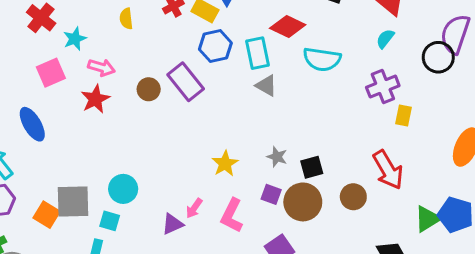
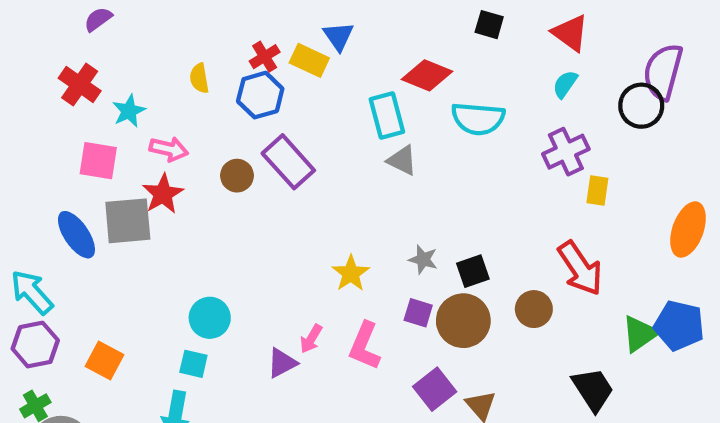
blue hexagon: (215, 46) -> (260, 95), moved
pink square: (51, 73) -> (98, 161), turned 36
gray square: (73, 202) -> (128, 221), moved

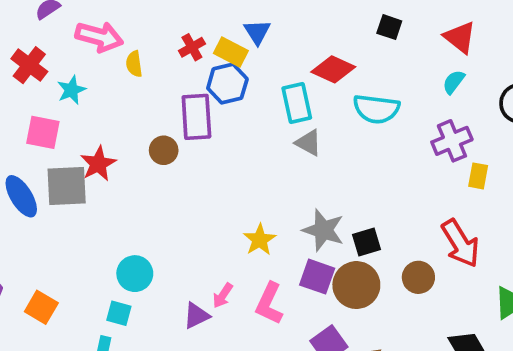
blue hexagon: (260, 95) -> (227, 84), moved
pink arrow: (169, 149) -> (99, 37), moved, size x1.4
purple rectangle: (288, 162) -> (196, 117), moved, turned 36
gray star: (423, 259) -> (323, 230), size x1.6
purple square: (418, 313) -> (317, 277), size x1.4

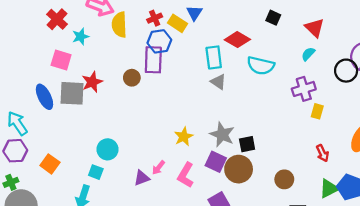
yellow semicircle: (134, 64) -> (119, 25), size x1.6
blue hexagon: (227, 84) -> (159, 41), moved
red arrow: (460, 243) -> (322, 153), moved, size x0.6
brown circle: (418, 277) -> (284, 179), moved

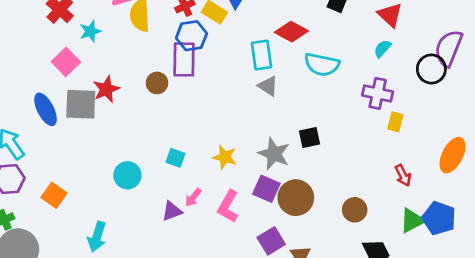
pink square: (61, 60) -> (66, 62), turned 30
purple cross: (304, 89) -> (378, 93), turned 30
yellow star: (184, 137) -> (225, 157), turned -30
black square: (247, 144) -> (309, 137), moved
cyan square: (96, 172) -> (176, 158), moved

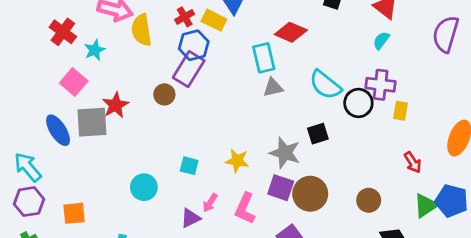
purple rectangle: (184, 59) -> (189, 69), turned 36
cyan semicircle: (322, 64) -> (325, 85), moved, turned 32
black circle: (431, 69) -> (358, 103), moved
gray triangle: (268, 86) -> (273, 87), turned -40
orange square: (54, 195) -> (74, 213), turned -35

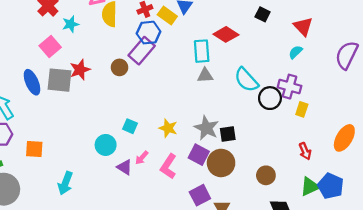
black square: (318, 134) -> (228, 134), moved
cyan circle: (144, 187) -> (106, 145), moved
purple triangle: (190, 218) -> (125, 167), turned 49

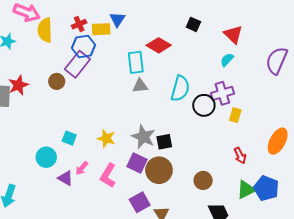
yellow rectangle: (167, 16) -> (101, 29), turned -36
cyan semicircle: (246, 80) -> (180, 88), turned -120
purple cross: (289, 87) -> (222, 93), turned -30

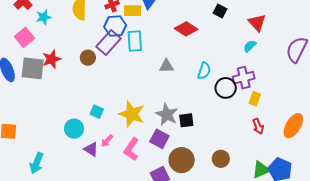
cyan rectangle: (136, 62) -> (135, 41), moved
cyan semicircle: (180, 88) -> (204, 71), size x0.7
yellow star: (106, 138) -> (132, 114), size x1.5
red arrow: (240, 155) -> (258, 126), moved
brown circle: (159, 170) -> (182, 160), moved

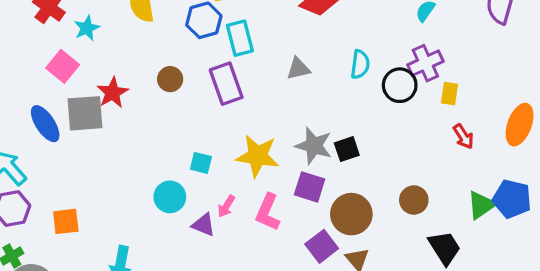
purple rectangle: (108, 42) -> (226, 84), moved, turned -50

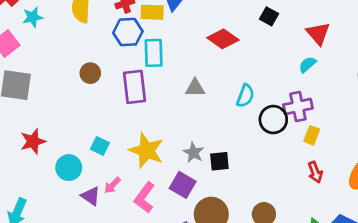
red star: (113, 93) -> (33, 141), moved
gray star: (314, 146) -> (194, 153), size x0.7

